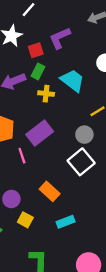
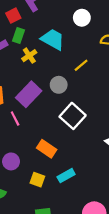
yellow cross: (46, 94) -> (29, 56), turned -32
gray circle: (84, 135) -> (59, 85), moved
yellow square: (25, 220) -> (37, 180), moved

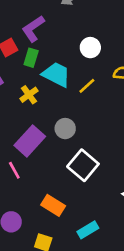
green rectangle: (19, 36) -> (31, 58), moved
yellow line: (81, 65) -> (87, 86), moved
cyan rectangle: (66, 176) -> (88, 230), moved

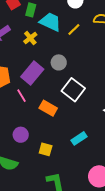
orange rectangle: (53, 205) -> (48, 108), moved

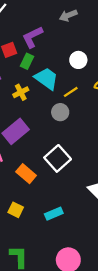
gray circle: (59, 62) -> (60, 112), moved
yellow square: (46, 149) -> (16, 210), moved

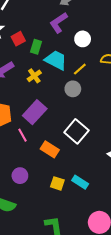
purple L-shape: (32, 37) -> (59, 23), moved
yellow square: (16, 210) -> (57, 183), moved
cyan rectangle: (54, 214) -> (80, 182), turned 63

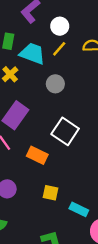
yellow line: (80, 69) -> (59, 49), moved
cyan rectangle: (80, 182) -> (79, 209), moved

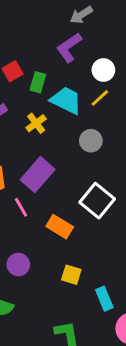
cyan rectangle: (79, 209) -> (104, 299), turned 36

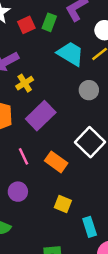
green rectangle: (38, 82) -> (49, 22), moved
yellow cross: (36, 123) -> (25, 83), moved
pink line: (21, 207) -> (23, 156), moved

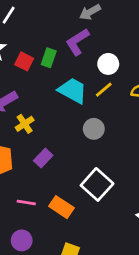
red square: (26, 25) -> (24, 61), turned -36
purple rectangle: (41, 116) -> (43, 158), size x0.6
pink line: (23, 156) -> (26, 202), turned -54

